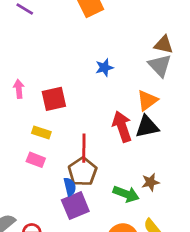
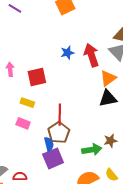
blue star: (104, 68) -> (67, 53), moved
red arrow: (122, 127) -> (91, 55), moved
green arrow: (126, 194) -> (92, 150), turned -30

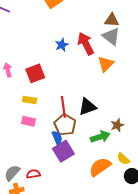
black triangle: (108, 98) -> (87, 107), moved

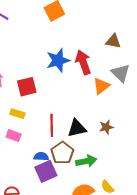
gray triangle: (111, 36) -> (121, 73), moved
blue star: (62, 45) -> (58, 60), size x1.6
brown pentagon: (65, 125) -> (62, 153), moved
brown star: (117, 125) -> (106, 127), moved
blue semicircle: (57, 138) -> (41, 156), turned -72

